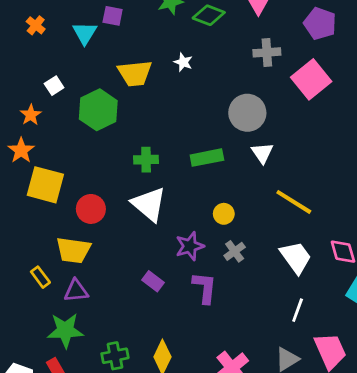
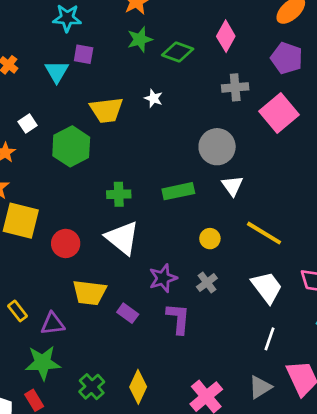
yellow circle: (224, 214) -> (210, 239), moved
yellow trapezoid: (73, 250) -> (89, 293), moved
green cross: (115, 356) -> (92, 387), turned -30

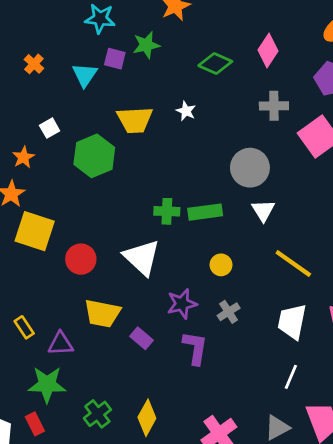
green star: (140, 39) -> (146, 45), moved
green cross: (119, 194) -> (167, 211), moved
yellow circle: (210, 239) -> (221, 265), moved
white trapezoid: (267, 287) -> (292, 322), turned -136

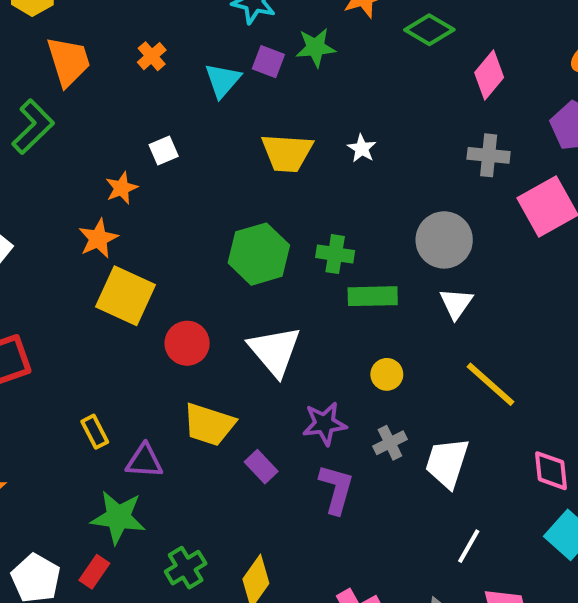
green diamond: (215, 63) -> (429, 30), moved
green hexagon: (94, 156) -> (259, 254), moved
green cross: (167, 211) -> (335, 254), moved
white trapezoid: (292, 322) -> (447, 463), moved
red rectangle: (35, 424) -> (94, 572), turned 55

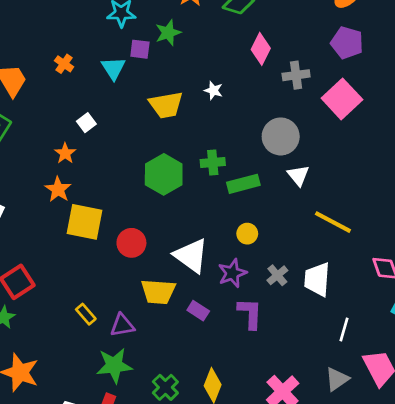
pink diamond: (489, 75) -> (261, 49), moved
white triangle: (275, 351) -> (191, 256), moved
yellow circle: (387, 374) -> (247, 234), moved

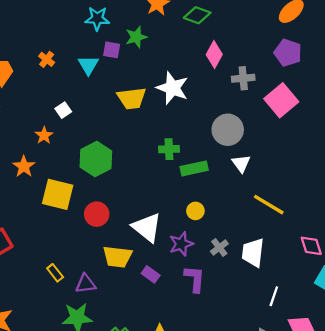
white star: (213, 90) -> (172, 88), size x2.0
green hexagon: (164, 174) -> (96, 159), moved
orange star: (58, 189) -> (24, 166), moved

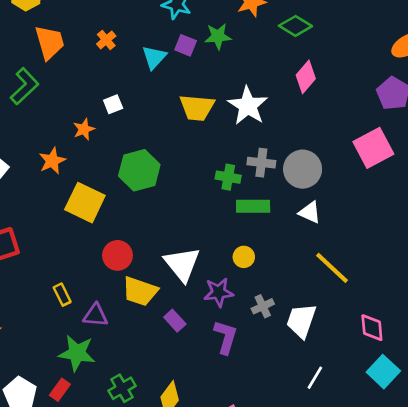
gray cross: (243, 78) -> (261, 163), moved
white triangle: (241, 163) -> (310, 212), turned -42
red circle: (97, 214) -> (117, 255), moved

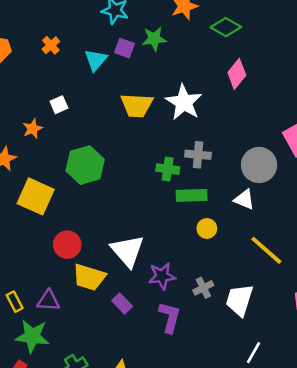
gray circle: (303, 169) -> (259, 165), moved
yellow circle: (244, 257) -> (207, 228), moved
yellow rectangle: (62, 295) -> (15, 302), moved

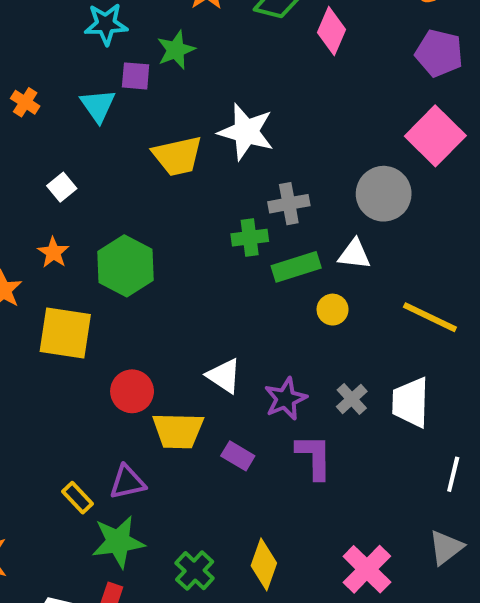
pink diamond: (237, 74) -> (332, 31), moved
orange star: (33, 129) -> (53, 253), moved
white triangle: (244, 199) -> (354, 254), moved
white triangle: (127, 251) -> (224, 376), size x0.7

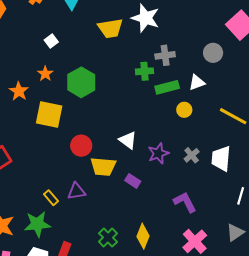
gray circle: (384, 194) -> (213, 53), size x0.7
white triangle: (354, 254) -> (197, 82), turned -30
purple L-shape: (314, 457) -> (185, 202), moved, turned -30
green star: (118, 542) -> (37, 224), moved

